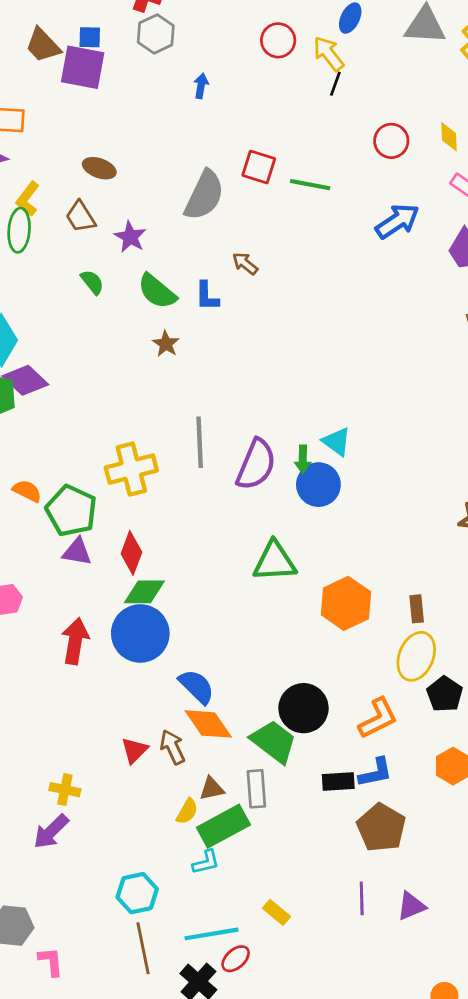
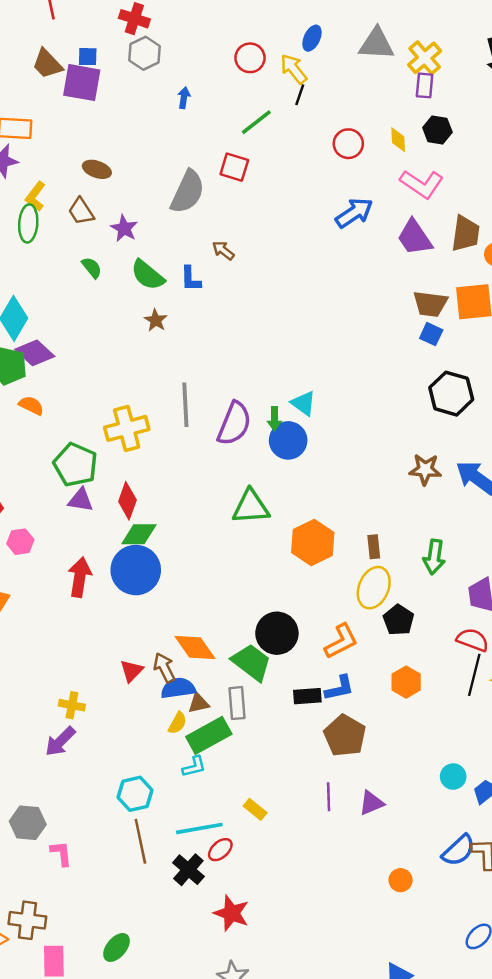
green line: (310, 185) -> (256, 122), moved, turned -48
orange semicircle: (27, 491) -> (31, 405), moved
blue semicircle: (197, 687) -> (178, 688), moved, turned -52

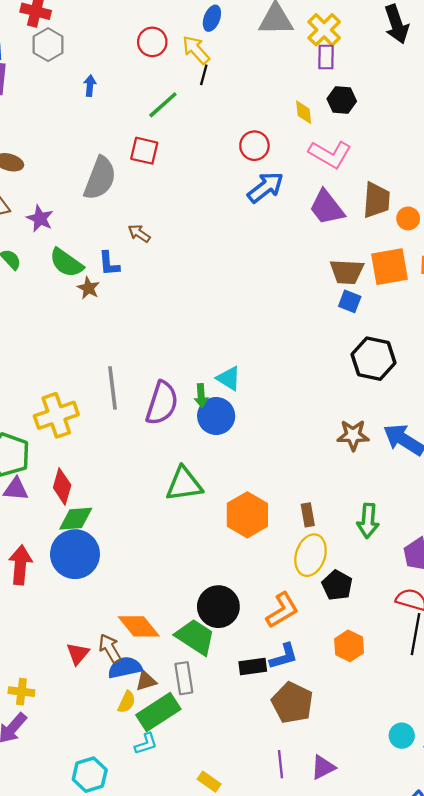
red circle: (348, 144) -> (254, 146), moved
brown star: (156, 320) -> (88, 288), moved

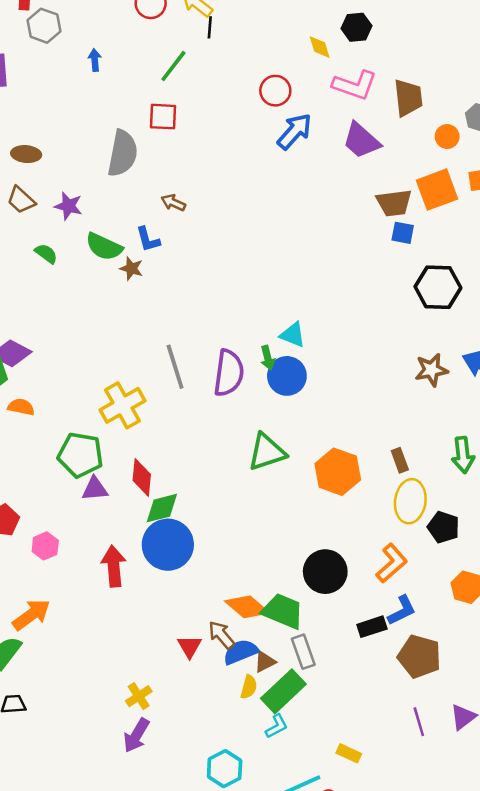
brown trapezoid: (377, 200) -> (408, 98), moved
green trapezoid: (195, 637) -> (283, 611), moved
yellow cross: (21, 692) -> (139, 696), turned -30

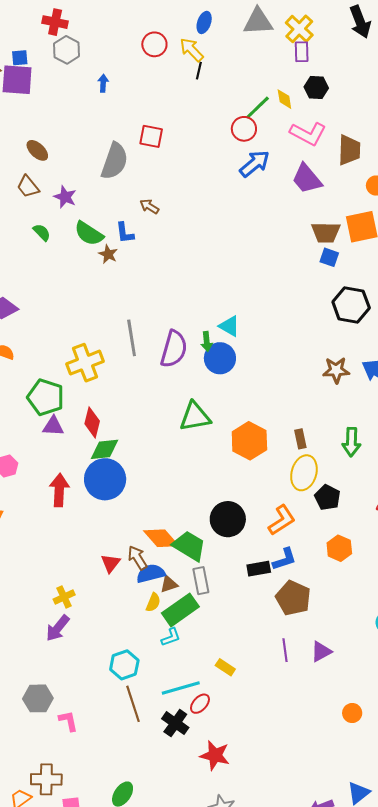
green line: (173, 66) -> (258, 108), moved
brown ellipse: (26, 154) -> (37, 150), turned 30

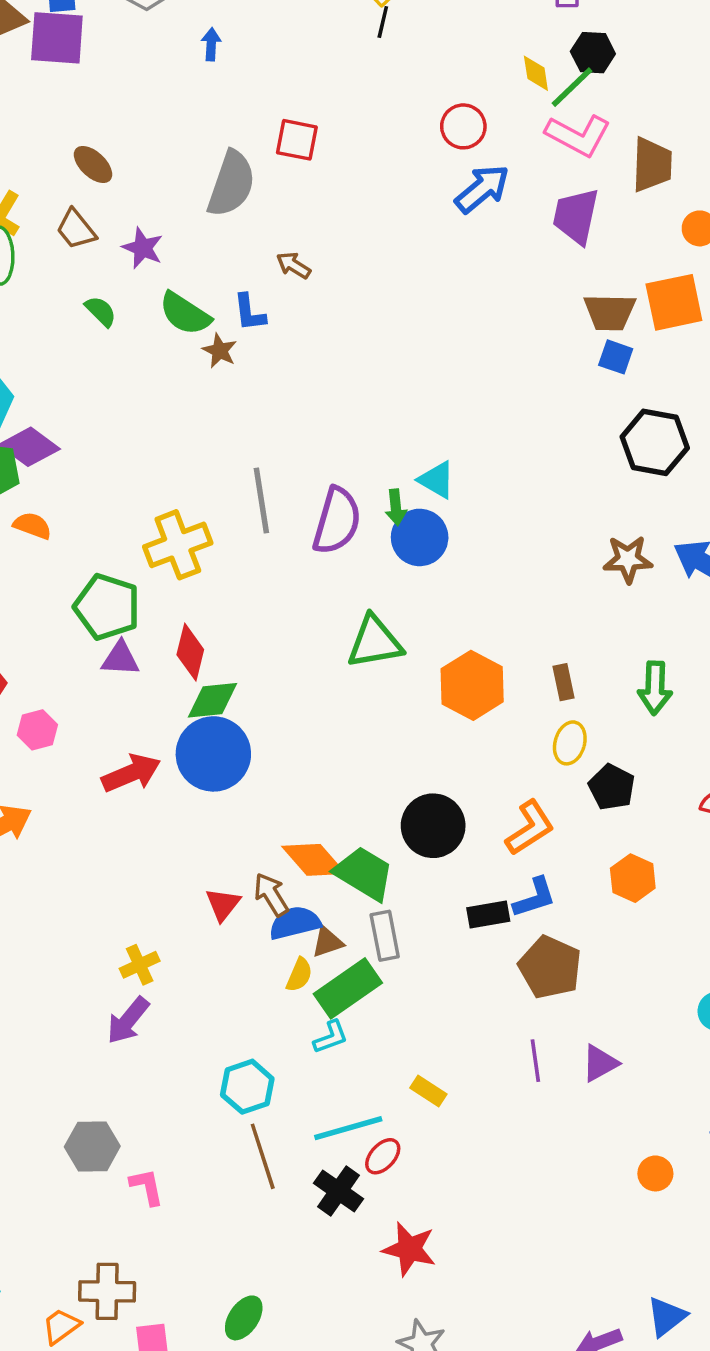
green line: (258, 108) -> (572, 87), moved
purple trapezoid: (307, 179) -> (576, 216), turned 52
yellow ellipse: (304, 473) -> (570, 743), size x0.7
red arrow: (59, 490) -> (131, 773), turned 64

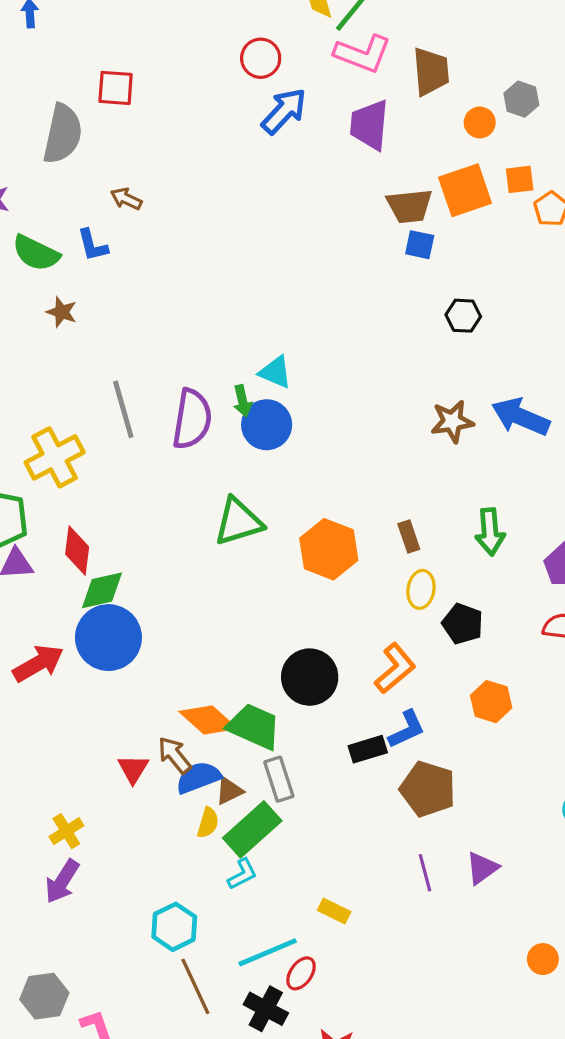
brown star: (220, 351) -> (62, 312), moved
black hexagon: (655, 442) -> (463, 316), size x0.6

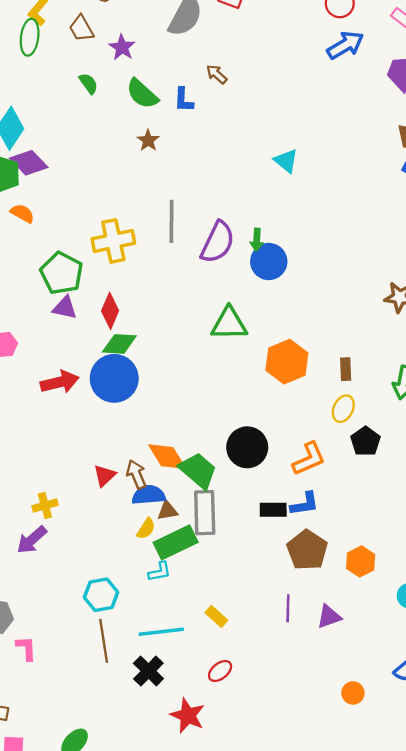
cyan triangle: (275, 372) -> (286, 161), moved
orange hexagon: (491, 702) -> (361, 561), moved
gray rectangle: (279, 779) -> (205, 513), size x1.4
red ellipse: (301, 973) -> (220, 671), moved

